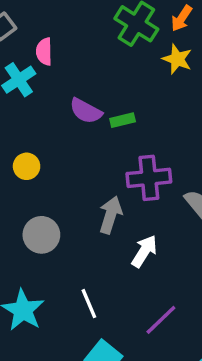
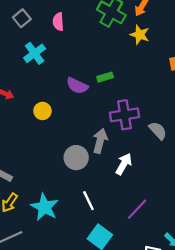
pink semicircle: (44, 52) -> (58, 22), moved
purple semicircle: (86, 111) -> (77, 86), moved
gray circle: (41, 235) -> (76, 158), moved

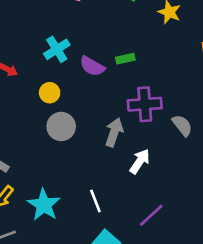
cyan cross: (35, 53) -> (57, 49), moved
gray circle: (76, 158) -> (61, 126), moved

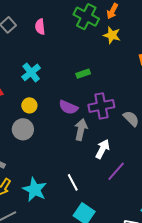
purple semicircle: (92, 66) -> (68, 107), moved
gray circle: (61, 126) -> (23, 129), moved
purple line: (151, 215) -> (116, 171), moved

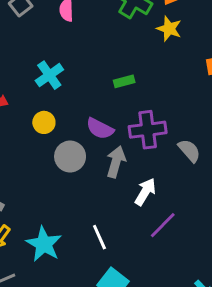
gray circle: (23, 129) -> (70, 156), moved

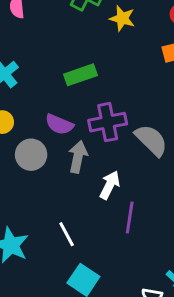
green rectangle: (124, 81) -> (80, 75), size x1.5
gray semicircle: (189, 151) -> (151, 140), size x1.4
purple line: (163, 225) -> (130, 218), turned -32

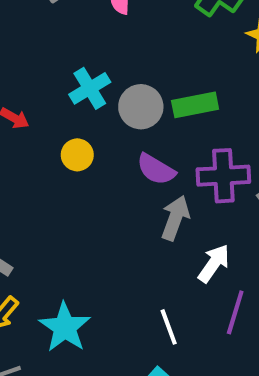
gray circle: (31, 155) -> (141, 107), moved
white line: (67, 234) -> (169, 327), moved

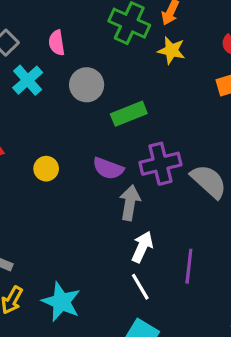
cyan cross: (90, 88) -> (28, 80), moved
gray circle: (141, 107) -> (87, 85), moved
white arrow: (214, 263) -> (142, 247), moved

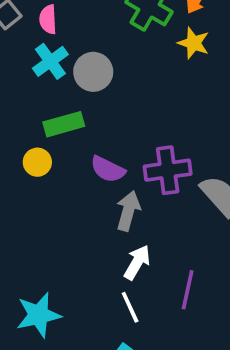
pink semicircle: (57, 43) -> (48, 19), moved
cyan cross: (28, 80) -> (50, 61), moved
green rectangle: (129, 114) -> (64, 124), moved
cyan star: (61, 302) -> (39, 315), turned 30

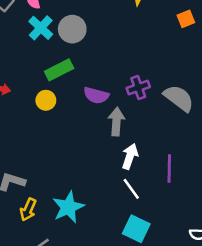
purple cross: (168, 170) -> (138, 87), size x0.7

